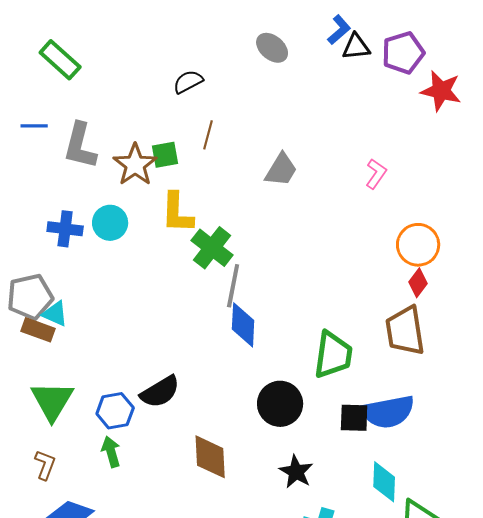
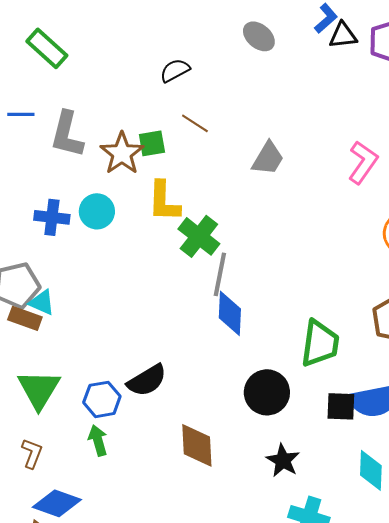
brown line: (208, 135) -> (195, 123), turned -72
pink L-shape: (376, 174) -> (363, 162), size x1.4

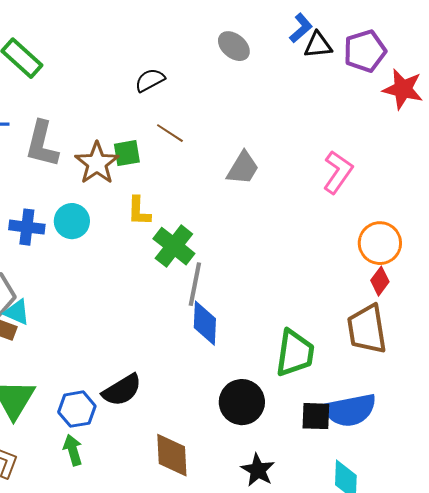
yellow L-shape: (164, 201) -> (139, 211), size x0.7

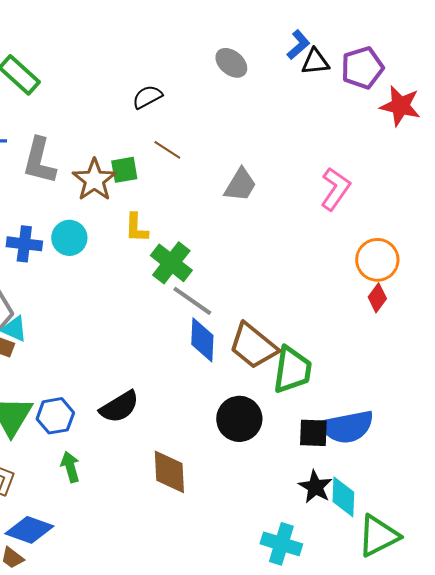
gray line: (195, 284) -> (192, 301), turned -66
brown trapezoid: (367, 329) -> (253, 346), moved, turned -42
blue hexagon: (77, 409) -> (55, 416), moved
black star: (258, 470) -> (315, 487), moved

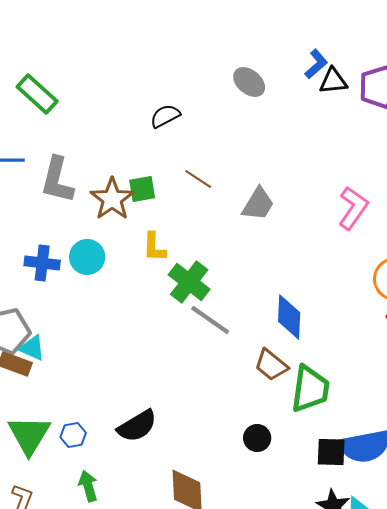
brown line: (167, 150) -> (198, 179), moved
blue diamond: (202, 340) -> (289, 317), moved
brown trapezoid: (253, 346) -> (271, 365), size x0.7
blue hexagon: (55, 416) -> (73, 435), size x0.7
black circle: (239, 419) -> (257, 438), size x0.6

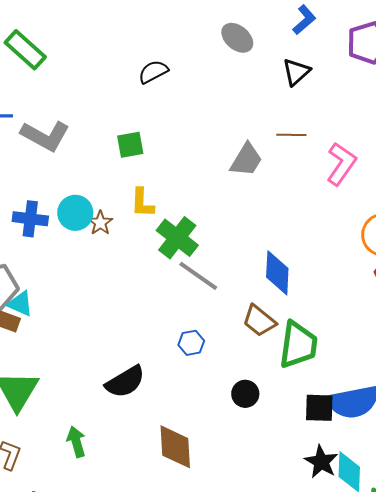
black triangle: (333, 81) -> (296, 72), moved, turned -36
brown line: (198, 179) -> (291, 135), moved, turned -32
gray L-shape: (57, 180) -> (45, 136), turned -75
brown star: (112, 199) -> (100, 223), moved, size x0.6
blue hexagon: (73, 435) -> (191, 343), moved

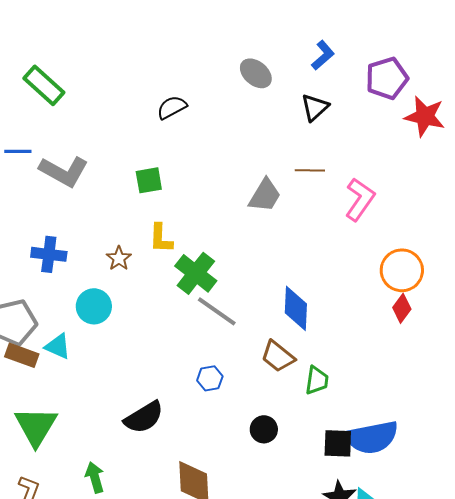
cyan circle: (75, 213) -> (94, 306), moved
cyan triangle: (20, 304) -> (58, 346), moved
green trapezoid: (298, 345) -> (317, 380), size x0.6

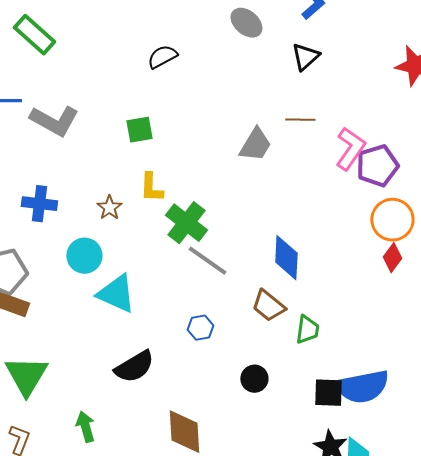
purple pentagon: (387, 78) -> (377, 166), moved
cyan triangle: (58, 346) -> (116, 294), moved, size x1.5

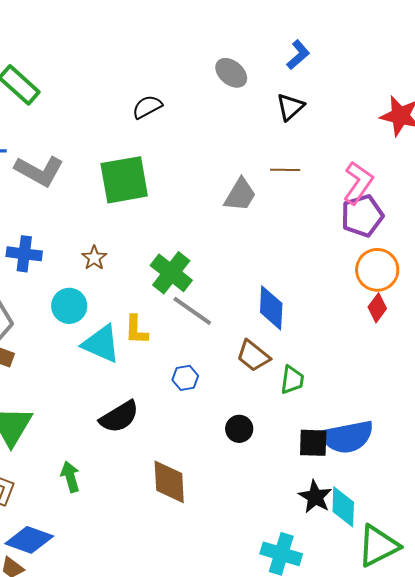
green square: (139, 130) -> (124, 180), size x1.8
pink L-shape: (350, 149) -> (358, 183), moved
yellow L-shape: (151, 188) -> (136, 330), moved

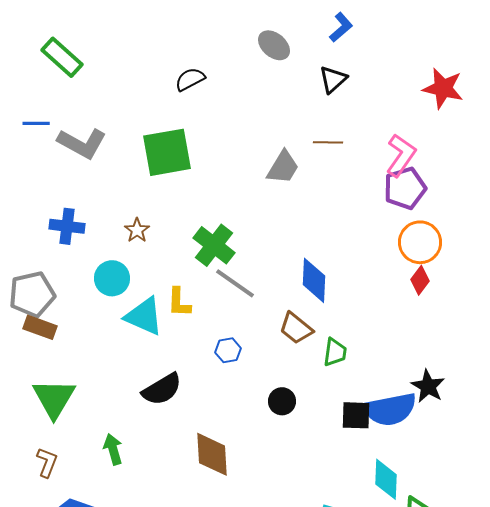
black star: (315, 497) -> (428, 386), moved

